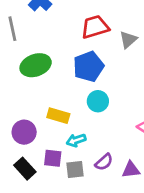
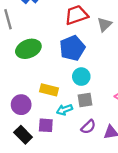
gray square: (75, 169) -> (85, 100), moved

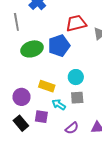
blue pentagon: (72, 48) -> (59, 46), moved
cyan arrow: (64, 110) -> (59, 104), turned 48
purple semicircle: (88, 127) -> (72, 128), moved

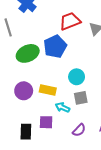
purple circle: (21, 97) -> (24, 91), moved
black rectangle: (21, 123) -> (26, 132), turned 49

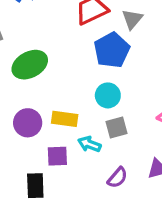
blue pentagon: (55, 46) -> (112, 50), moved
purple square: (46, 122) -> (57, 156), moved

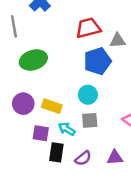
gray triangle: (132, 19) -> (118, 41), turned 35
black rectangle: (35, 186) -> (56, 152), moved

